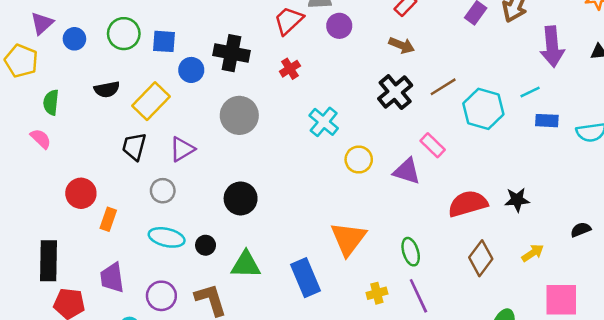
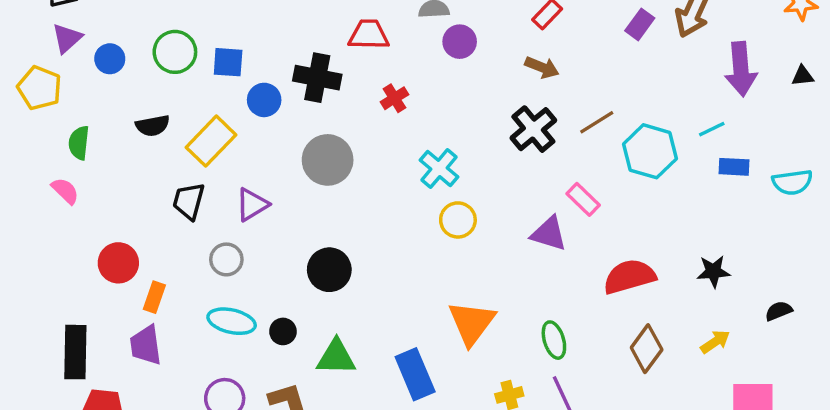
red trapezoid: (289, 21) -> (369, 35), moved, turned 44
yellow circle: (359, 160) -> (458, 220), moved
black star: (517, 200) -> (713, 271), moved
purple trapezoid: (112, 278) -> (146, 345), moved

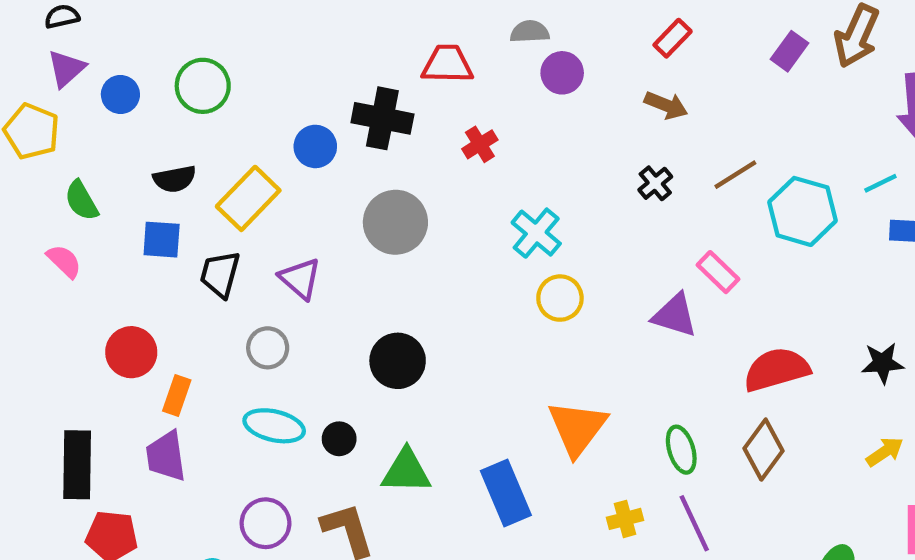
blue square: (228, 62) -> (162, 240), moved
black cross: (533, 129) -> (655, 183), size x0.6
green semicircle: (79, 143) -> (81, 201), turned -36
purple triangle: (252, 205) -> (300, 279), turned -48
brown diamond: (647, 349) -> (764, 450), moved

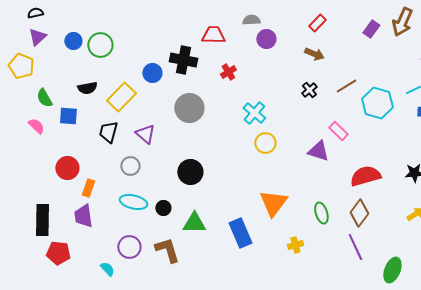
blue circle: (120, 94) -> (73, 41), moved
blue square: (162, 240) -> (68, 116), moved
purple line: (694, 523) -> (355, 247), moved

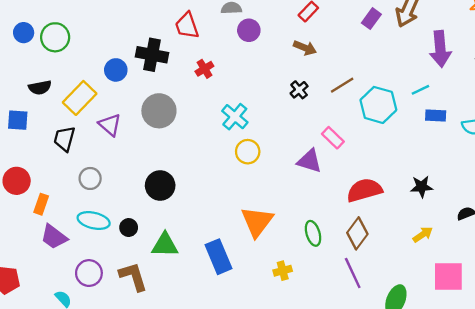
red trapezoid: (213, 35) -> (187, 26), turned -110
purple triangle: (145, 134) -> (110, 125), moved
purple trapezoid: (83, 216) -> (54, 237), moved, turned -45

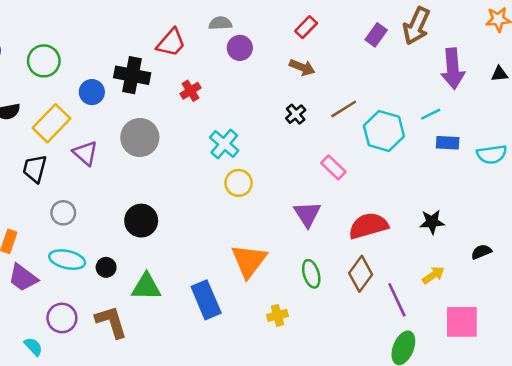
red trapezoid: (187, 26) -> (171, 43), turned -120
green circle: (55, 37) -> (44, 61), moved
purple triangle: (310, 161) -> (307, 214), moved, turned 40
purple line: (353, 273) -> (397, 300), moved

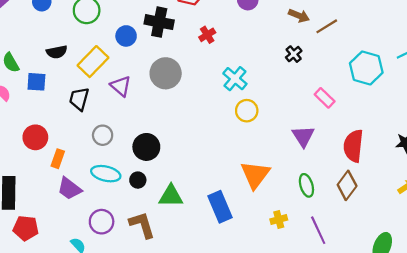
brown line: (344, 109) -> (327, 26), moved
black circle: (141, 221) -> (146, 147), moved
red semicircle: (368, 226) -> (353, 146), turned -68
purple line: (397, 300) -> (318, 230), moved

